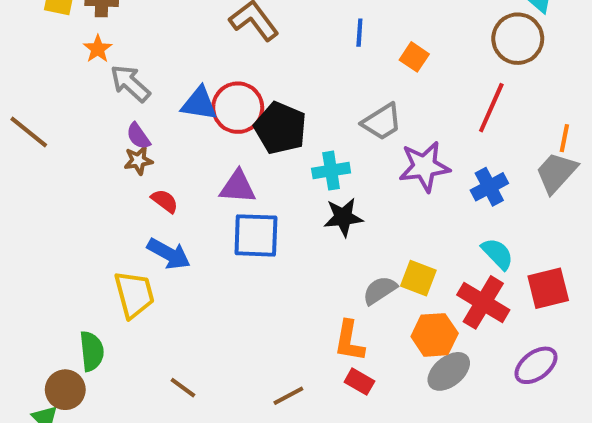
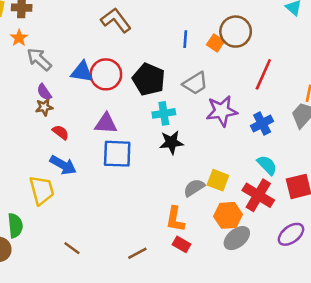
blue line: (359, 33) -> (185, 39), moved
brown circle: (518, 39) -> (236, 32), moved
black pentagon: (280, 128) -> (149, 79), moved

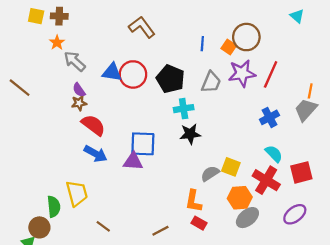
gray trapezoid: (195, 83) -> (211, 82), turned -35
purple star: (222, 111) -> (242, 73), moved
purple triangle: (106, 123) -> (133, 161), moved
red semicircle: (61, 132) -> (93, 125), size x1.6
yellow trapezoid: (42, 190) -> (77, 193), moved

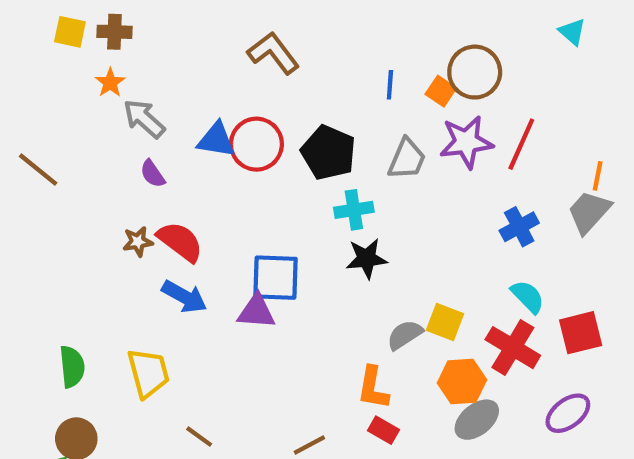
brown star: (79, 103) -> (138, 242), moved
green semicircle: (54, 207) -> (72, 367), moved

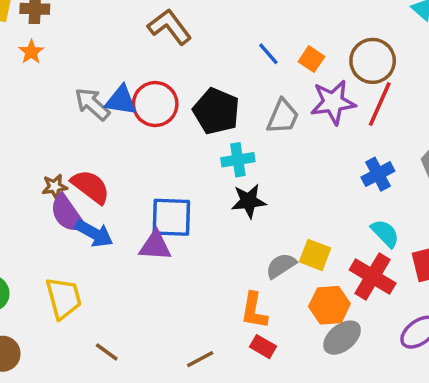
brown circle: (475, 72) -> (373, 61), moved
blue line: (390, 85) -> (268, 54), turned -45
gray arrow: (144, 119) -> (92, 104), moved
purple semicircle: (153, 174) -> (67, 214), moved, size x1.6

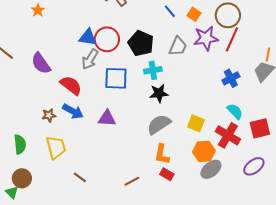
gray arrow: (92, 104) -> (90, 59), moved, turned -100
brown star: (55, 187) -> (49, 115), moved
purple semicircle: (67, 214) -> (41, 63), moved
blue square: (171, 217) -> (116, 78), moved
gray semicircle: (281, 266) -> (159, 124), moved, size x1.4

